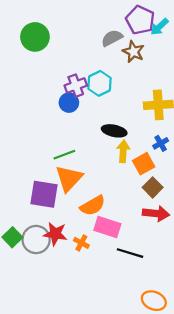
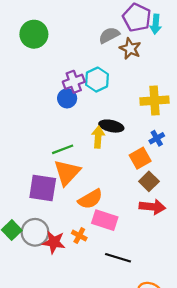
cyan arrow: (159, 27) -> (156, 24), turned -42
yellow arrow: (123, 151) -> (98, 137), moved
red star: (55, 234) -> (54, 242), moved
black line: (130, 253) -> (118, 258), moved

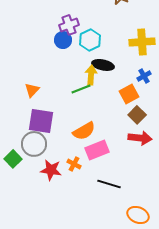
cyan hexagon: (97, 80) -> (90, 40), moved
green line: (63, 149) -> (81, 89), moved
orange triangle: (67, 173) -> (32, 90), moved, size x0.6
pink rectangle: (105, 220) -> (97, 150), turned -40
gray circle: (35, 232) -> (34, 144), moved

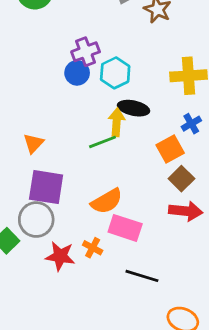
pink rectangle: (97, 150) -> (125, 228), turned 40

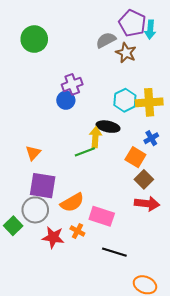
cyan hexagon: (115, 73) -> (125, 100), moved
orange square: (170, 149) -> (135, 157), turned -30
orange semicircle: (107, 201) -> (72, 203), moved

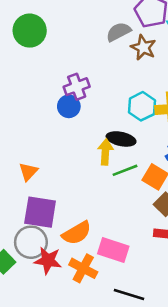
green line: (85, 152) -> (125, 170), moved
orange cross: (77, 231) -> (83, 268), size x1.5
red star: (53, 237) -> (48, 260), moved

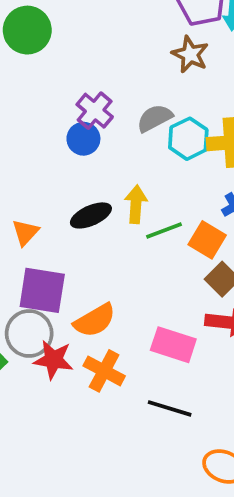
gray semicircle: (118, 32) -> (155, 118), moved
purple cross: (77, 87) -> (95, 111), turned -30
black ellipse: (121, 139) -> (91, 215), moved, turned -36
pink rectangle: (113, 250) -> (173, 345), moved

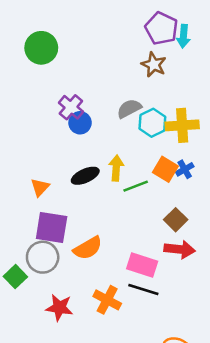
purple cross: (95, 111) -> (71, 107), moved
orange square: (207, 240) -> (165, 169), moved
red star: (53, 360) -> (59, 308), moved
orange cross: (104, 371) -> (107, 300), moved
black line: (170, 408) -> (143, 289), moved

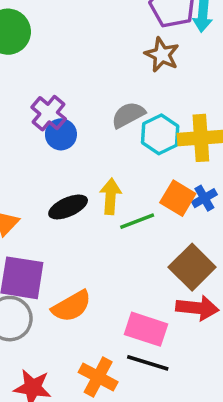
brown square: (176, 220) -> (192, 267), size x1.4

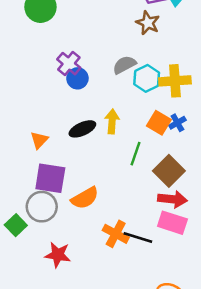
green line: (137, 221) -> (135, 154), moved, turned -50
pink rectangle: (146, 329) -> (172, 223), moved
orange cross: (98, 377) -> (116, 234), moved

